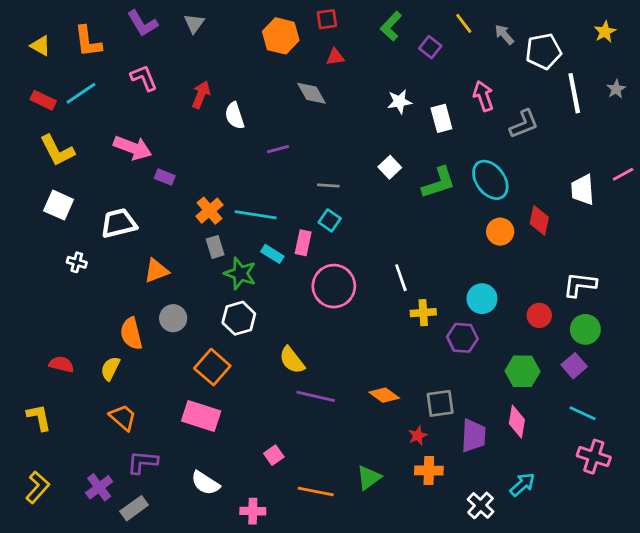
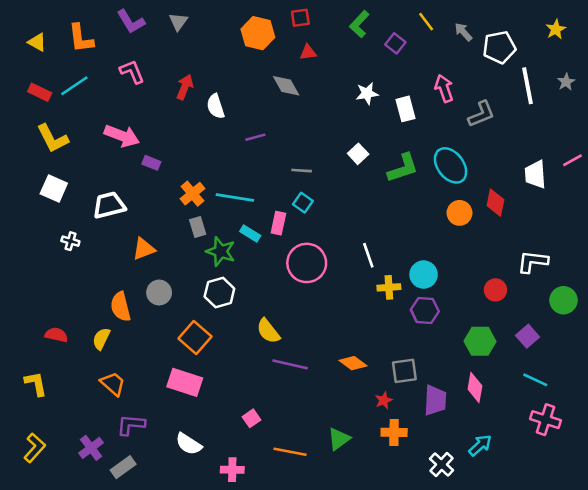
cyan circle: (482, 299) -> (424, 275), moved
green circle: (585, 329) -> (564, 300), moved

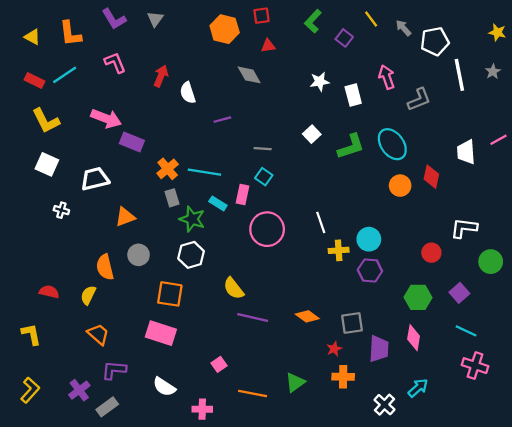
yellow star: (556, 29) -> (497, 32), moved, turned -30
purple rectangle: (151, 163) -> (132, 142), size x1.5
orange square: (195, 337) -> (170, 294), turned -32

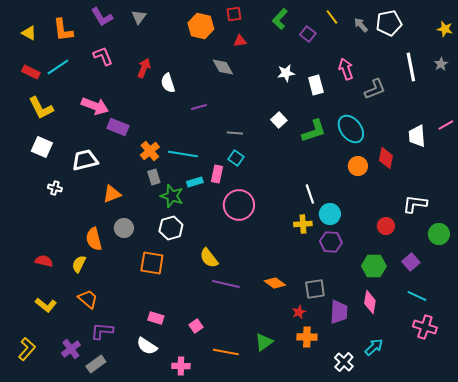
white pentagon: (435, 41) -> (389, 23), moved
cyan rectangle: (218, 203) -> (195, 182), turned -49
white line: (321, 222) -> (310, 194), moved
pink rectangle: (161, 333) -> (156, 318), moved, size x0.6
yellow L-shape: (31, 334) -> (46, 305), moved, turned 140

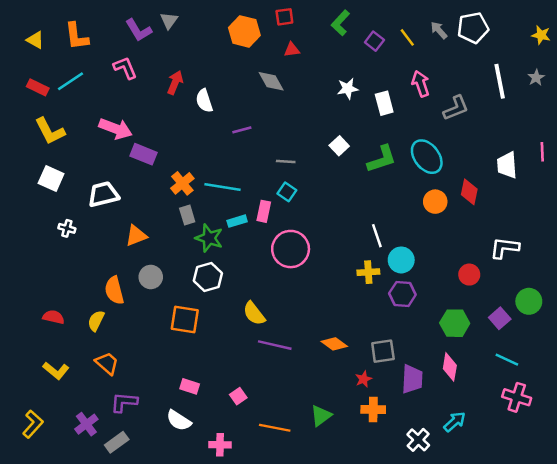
purple L-shape: (102, 17) -> (139, 30), moved
yellow line: (332, 17) -> (407, 37), moved
pink line: (446, 125) -> (542, 152), turned -63
green circle: (439, 234) -> (529, 301), moved

